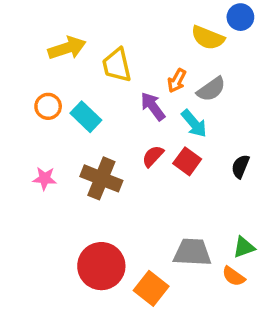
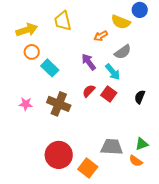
yellow arrow: (67, 48) -> (27, 30), moved
yellow trapezoid: (117, 65) -> (63, 21), moved
orange arrow: (177, 81) -> (101, 36), moved, turned 32
orange circle: (48, 106) -> (32, 52), moved

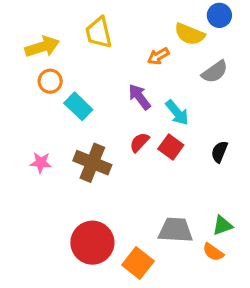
gray semicircle: (123, 52) -> (215, 72), moved

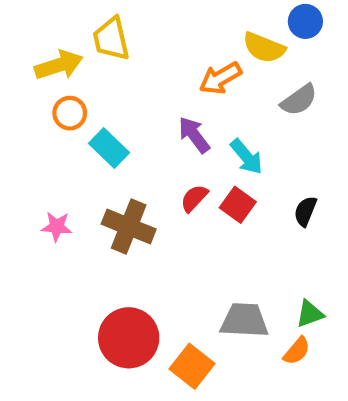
yellow trapezoid: (99, 33) -> (111, 39), moved
orange arrow: (158, 56) -> (220, 78), size x1.4
orange semicircle: (213, 252) -> (297, 351), turned -85

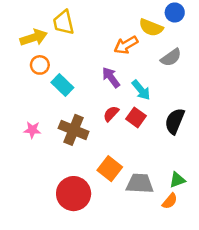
black semicircle: (305, 211) -> (175, 121), size x1.5
orange square: (192, 366) -> (110, 169), moved

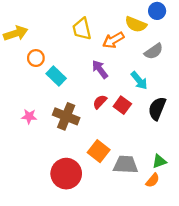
yellow trapezoid: (64, 22) -> (82, 29), moved
yellow arrow: (34, 37) -> (16, 33), moved
cyan arrow: (141, 90) -> (139, 80), moved

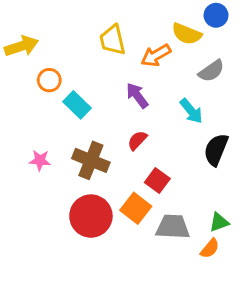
red square: (122, 105) -> (157, 180), moved
red circle: (66, 174) -> (91, 216), moved

